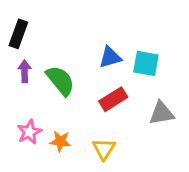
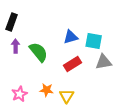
gray triangle: (161, 113) -> (104, 62), moved
pink star: (29, 132) -> (20, 94), moved
orange star: (60, 141) -> (47, 90), moved

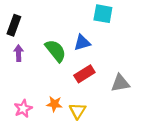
cyan square: (94, 41) -> (103, 14), moved
green semicircle: (39, 52) -> (56, 51), moved
gray triangle: (104, 62) -> (120, 83), moved

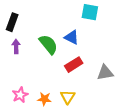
blue triangle: (82, 43) -> (72, 37), turned 42
orange star: (54, 104) -> (44, 99), moved

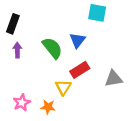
blue triangle: (72, 37) -> (78, 40), turned 42
yellow triangle: (68, 97) -> (63, 87), moved

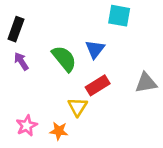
purple arrow: (17, 50) -> (21, 61), turned -32
gray triangle: (114, 79) -> (146, 83), moved

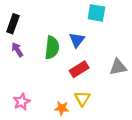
green semicircle: (64, 59) -> (52, 48), turned 45
yellow triangle: (78, 107) -> (82, 98), moved
orange star: (59, 131) -> (62, 108), moved

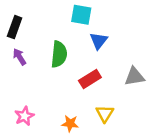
cyan square: (96, 13) -> (81, 15), moved
blue triangle: (77, 40) -> (99, 41), moved
yellow triangle: (82, 98) -> (105, 114), moved

